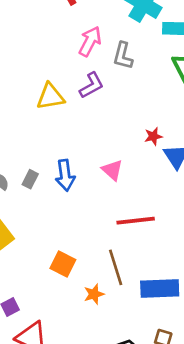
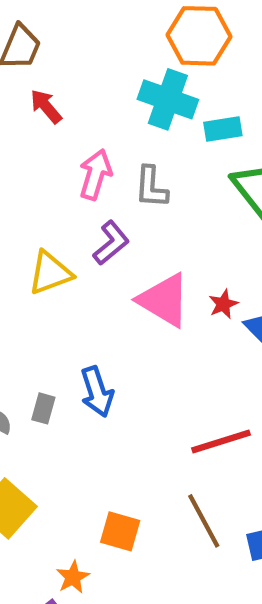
pink triangle: (112, 170) -> (164, 300), moved, size x1.6
orange star: (94, 294) -> (73, 577), moved

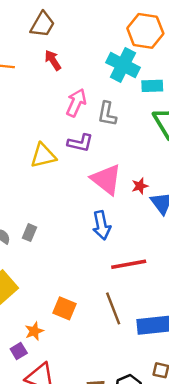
purple L-shape: (111, 243) -> (80, 143), turned 45
blue arrow: (97, 392) -> (101, 225), moved

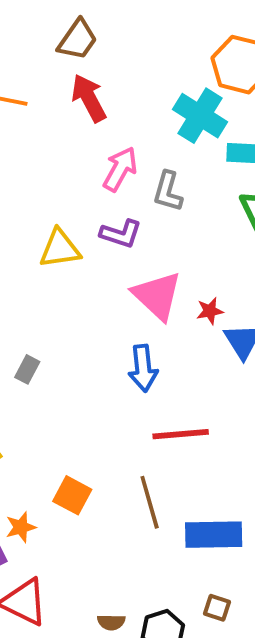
red arrow: (53, 60) -> (89, 98), size x1.4

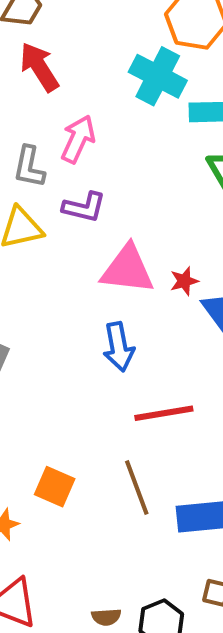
gray L-shape: (168, 191) -> (29, 167), moved
pink triangle: (157, 296) -> (127, 269), turned -32

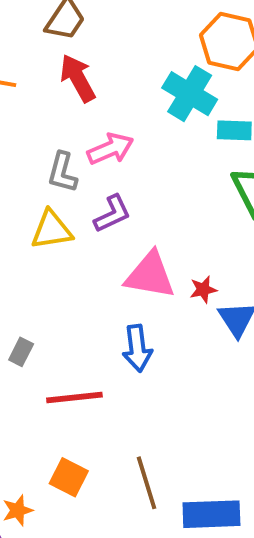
pink arrow: (78, 139) -> (110, 149), turned 39
purple L-shape: (84, 207) -> (112, 214), turned -42
red line: (164, 413) -> (74, 398), moved

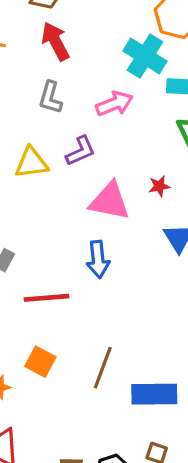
pink arrow: (110, 149) -> (114, 104), moved
gray L-shape: (62, 172) -> (50, 98), moved
red star: (203, 290) -> (159, 186), moved
brown line: (147, 483) -> (103, 368), turned 36

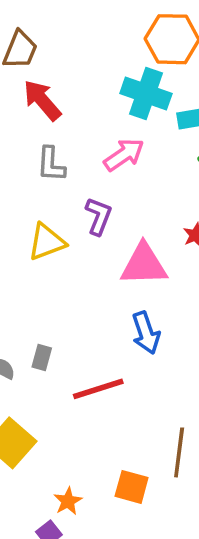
purple L-shape: (81, 151) -> (98, 216), turned -32
orange square: (40, 362) -> (132, 487), moved

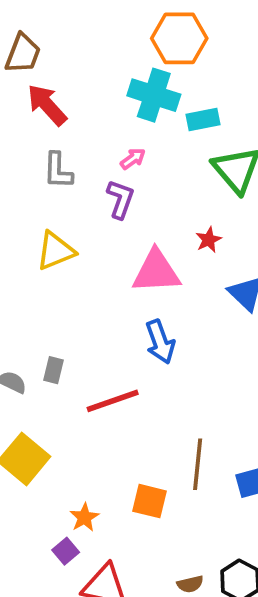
pink arrow: (124, 155) -> (133, 159), size x0.6
purple L-shape: (98, 216) -> (120, 199), moved

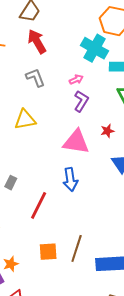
gray L-shape: (58, 171) -> (35, 77), turned 145
purple L-shape: (120, 199) -> (81, 101), moved
red line: (113, 401) -> (39, 205), turned -56
orange square: (150, 501) -> (48, 252), moved, turned -30

